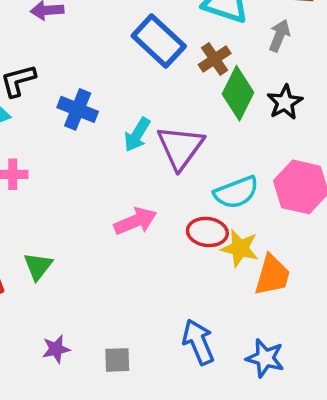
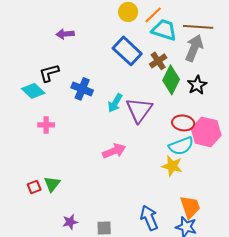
gray arrow: (279, 36) -> (194, 48), size x1.5
cyan semicircle: (236, 192) -> (181, 146), moved
red ellipse: (207, 232) -> (183, 123), moved
green triangle: (38, 266) -> (52, 184), moved
orange trapezoid: (272, 275) -> (190, 207), moved, turned -35

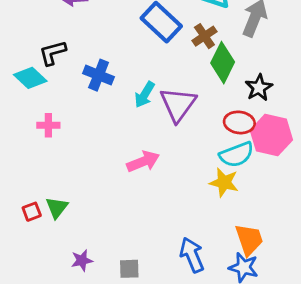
black star: (197, 85) -> (259, 88), moved

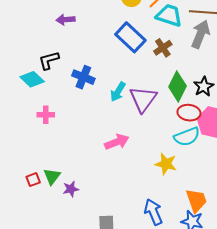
green diamond: (223, 63) -> (177, 86), moved
yellow star: (224, 182) -> (166, 164), moved
purple star: (82, 260) -> (71, 189), moved

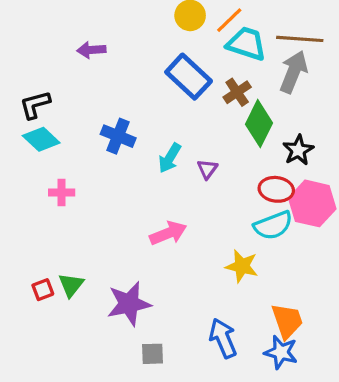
black L-shape: (49, 60) -> (35, 105), moved
green diamond: (177, 86) -> (259, 124), moved
purple triangle: (143, 99) -> (207, 169), size x0.5
purple star: (71, 189) -> (129, 304), moved, size x1.8

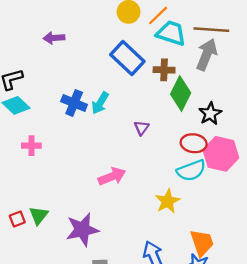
brown cross: (237, 92) -> (164, 70), turned 36
cyan arrow: (170, 158) -> (100, 103), moved
yellow star: (242, 266) -> (168, 201), turned 30

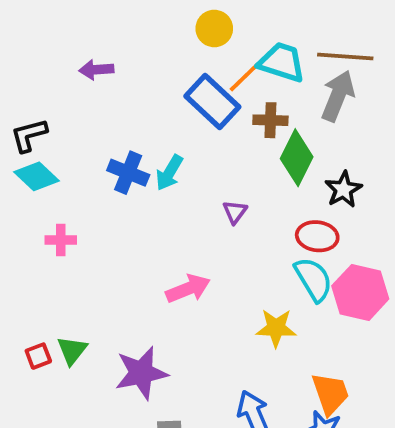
orange line: (158, 15) -> (244, 77), moved
pink hexagon: (221, 154) -> (360, 292), moved
cyan semicircle: (191, 170) -> (313, 279), turned -100
yellow star: (168, 201) -> (276, 328), turned 30

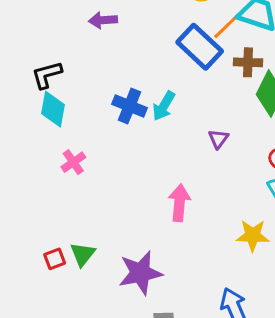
cyan diamond: (36, 176) -> (53, 109), turned 57
pink cross: (61, 240) -> (73, 162), turned -35
pink arrow: (188, 289) -> (179, 203), turned -63

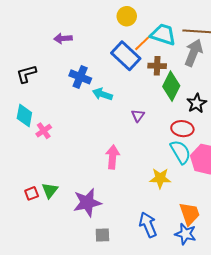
blue cross: (129, 106) -> (80, 77), moved
cyan arrow: (164, 106) -> (102, 94), turned 78
cyan diamond: (53, 109) -> (24, 115), moved

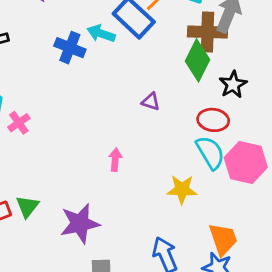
brown cross: (157, 66) -> (207, 32), moved, size x1.5
cyan arrow: (102, 94) -> (101, 33), moved
purple triangle: (138, 115) -> (151, 102), turned -48
pink arrow: (113, 157) -> (115, 160), size x0.7

